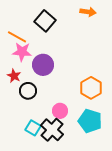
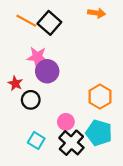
orange line: (17, 37) -> (26, 21), moved
pink star: (22, 52) -> (37, 57), moved
black cross: (52, 130) -> (71, 143), moved

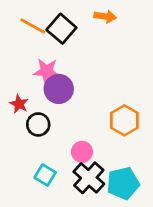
orange arrow: (97, 13) -> (105, 16), moved
cyan pentagon: (99, 133) -> (123, 183), moved, turned -30

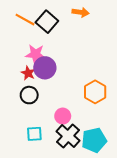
red star: (19, 104) -> (28, 73), moved
cyan square: (45, 175) -> (34, 134), turned -35

